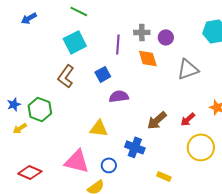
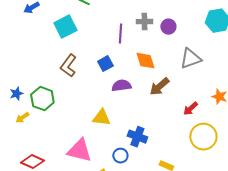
cyan square: (75, 42) -> (65, 27), moved
orange diamond: (148, 58) -> (145, 61), moved
brown arrow: (157, 120) -> (159, 87), moved
blue circle: (109, 165) -> (120, 156), moved

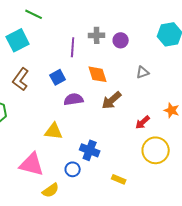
gray triangle: (190, 59) -> (143, 72), size x0.6

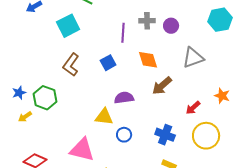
gray triangle: (143, 72) -> (193, 58), size x1.6
purple semicircle: (74, 99) -> (124, 98), moved
blue cross: (90, 150) -> (165, 135), moved
blue circle: (73, 169) -> (124, 135), moved

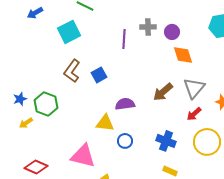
gray triangle: (193, 58) -> (194, 88), moved, turned -30
orange diamond: (148, 60) -> (183, 55), moved
blue square: (108, 63) -> (99, 75), moved

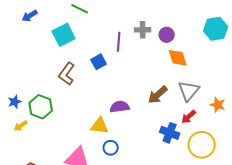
blue square: (99, 75) -> (99, 62), moved
blue circle: (125, 141) -> (111, 148), moved
blue cross: (166, 141) -> (170, 133), moved

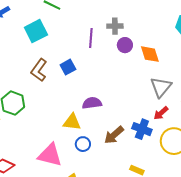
purple circle: (167, 35) -> (125, 45), moved
blue square: (99, 62) -> (68, 67), moved
brown arrow: (158, 95) -> (114, 135), moved

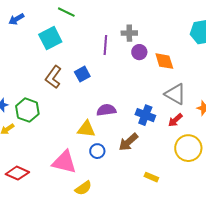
gray triangle: (161, 87) -> (175, 94), turned -40
blue cross: (142, 129) -> (145, 115), moved

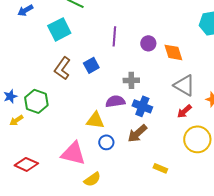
gray cross: (129, 33) -> (131, 80), moved
blue cross: (145, 115) -> (142, 106), moved

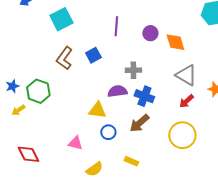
yellow circle: (197, 139) -> (182, 135), moved
pink triangle: (73, 153) -> (75, 143), size x0.6
red diamond: (26, 164) -> (28, 154), turned 40
yellow rectangle: (160, 168) -> (131, 161), moved

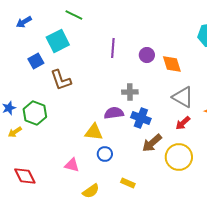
blue square: (93, 55) -> (36, 61), moved
brown L-shape: (64, 58) -> (61, 80), turned -55
brown arrow: (139, 123) -> (152, 143), moved

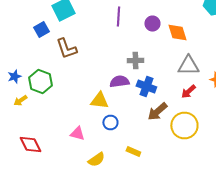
gray triangle: (183, 97) -> (188, 66), turned -30

